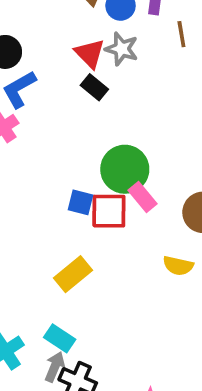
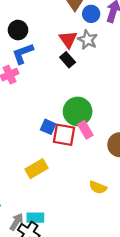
yellow semicircle: (178, 266) -> (98, 187), moved
cyan rectangle: (60, 338) -> (35, 218), moved, turned -42

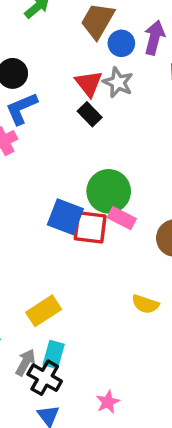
blue square: (48, 127) -> (65, 217), size x1.5
pink rectangle: (85, 130) -> (122, 218), turned -30
yellow rectangle: (36, 169) -> (44, 311), moved
cyan rectangle: (35, 218) -> (54, 354), turned -72

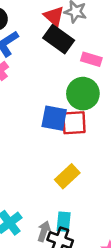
black rectangle: (90, 114) -> (59, 39), size x1.6
pink rectangle: (122, 218) -> (91, 59), moved
yellow rectangle: (44, 311) -> (67, 176), moved

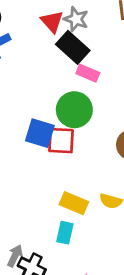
black rectangle: (59, 39) -> (73, 47), moved
yellow rectangle: (67, 176) -> (74, 203), moved, turned 60
cyan rectangle: (64, 222) -> (65, 233), moved

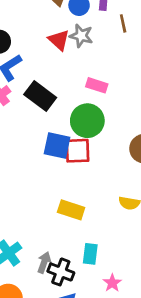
black rectangle: (73, 47) -> (40, 96), moved
yellow rectangle: (74, 203) -> (71, 210), moved
cyan rectangle: (65, 233) -> (90, 254), moved

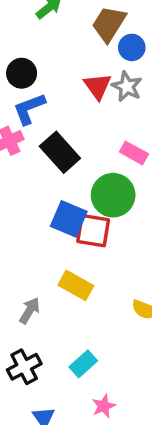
yellow rectangle: (71, 210) -> (76, 285), moved
cyan rectangle: (90, 254) -> (83, 364), turned 30
gray arrow: (44, 262) -> (30, 311), moved
black cross: (61, 272) -> (24, 367), moved, turned 30

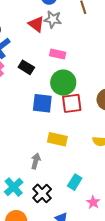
black rectangle: (60, 152) -> (26, 67), size x0.7
pink rectangle: (134, 153) -> (58, 54), moved
red square: (93, 231) -> (72, 103), moved

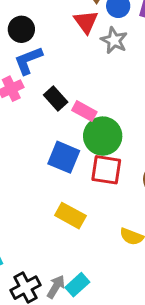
red triangle: (36, 24) -> (86, 22), moved
pink rectangle: (58, 54) -> (84, 111), moved
gray arrow: (36, 161) -> (56, 287), moved

